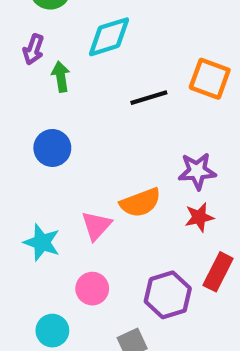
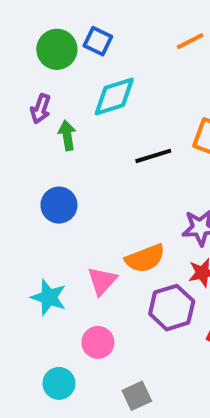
purple hexagon: (168, 295) -> (172, 308), moved

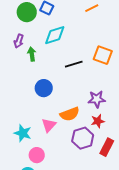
blue circle: (59, 205) -> (44, 88), moved
pink circle: (98, 342) -> (37, 155), moved

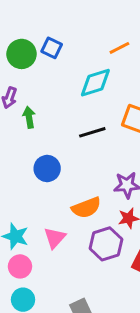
cyan diamond: (55, 35) -> (95, 83), moved
pink triangle: (49, 125) -> (55, 238), moved
pink circle: (37, 155) -> (20, 266), moved

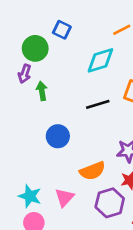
green circle: (22, 54) -> (35, 48), moved

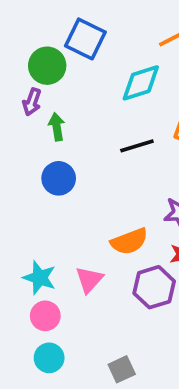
blue square: (62, 30) -> (85, 39), size x1.5
blue circle: (58, 136) -> (59, 178), moved

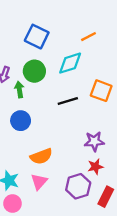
green circle: (47, 66) -> (34, 71), moved
orange semicircle: (129, 241) -> (41, 156), moved

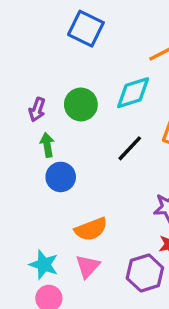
blue square: (37, 37) -> (86, 29), moved
green arrow: (19, 90) -> (47, 145), moved
black line: (68, 101) -> (130, 148), turned -30

